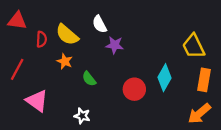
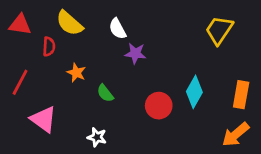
yellow semicircle: (67, 35) -> (69, 23), moved
yellow trapezoid: (194, 46) -> (219, 30), moved, turned 60

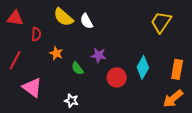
yellow semicircle: (69, 23) -> (63, 17), moved
purple star: (135, 53) -> (99, 55), moved

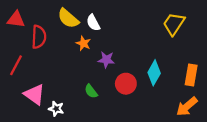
red semicircle: (36, 34) -> (39, 37), size x1.5
orange star: (56, 53) -> (83, 43), moved
green semicircle: (77, 68) -> (91, 91), moved
white star: (71, 101) -> (56, 109), moved

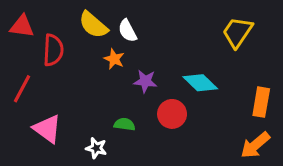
cyan diamond: (154, 73) -> (200, 83), moved, turned -75
green semicircle: (91, 91) -> (124, 124), turned 136
white star: (56, 109) -> (96, 148), moved

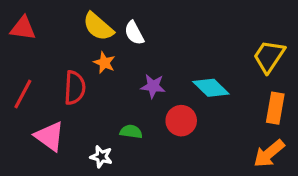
yellow trapezoid: (237, 32) -> (269, 56), moved
red semicircle: (53, 50) -> (75, 88), moved
orange star: (114, 59) -> (104, 63), moved

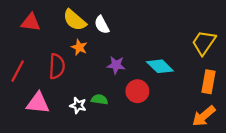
red triangle: (23, 28) -> (31, 22), moved
pink triangle: (50, 136) -> (38, 103), turned -30
white star: (101, 157) -> (78, 105), moved

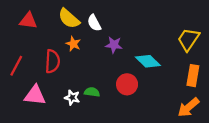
purple star: (116, 65) -> (114, 45), moved

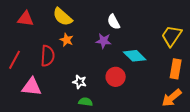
white semicircle: (94, 23) -> (114, 22), moved
green semicircle: (92, 92) -> (86, 102), moved
white star: (72, 97) -> (80, 82), moved

